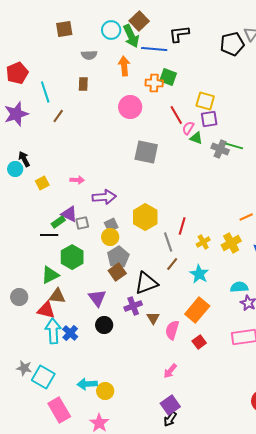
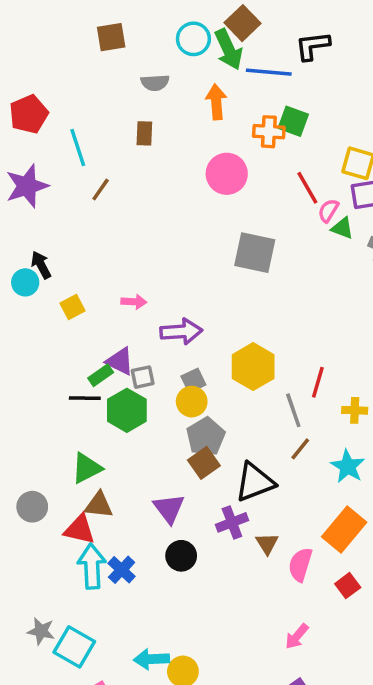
yellow cross: (203, 242) -> (355, 410), turned 32
green hexagon: (72, 257) -> (127, 410), moved

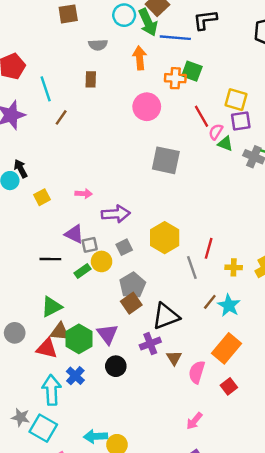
green rectangle: (101, 375) -> (82, 271), moved
yellow circle: (192, 402) -> (102, 261), moved
green hexagon: (127, 410) -> (79, 339), moved
brown line: (300, 449) -> (210, 302), moved
cyan arrow: (92, 566) -> (52, 390), moved

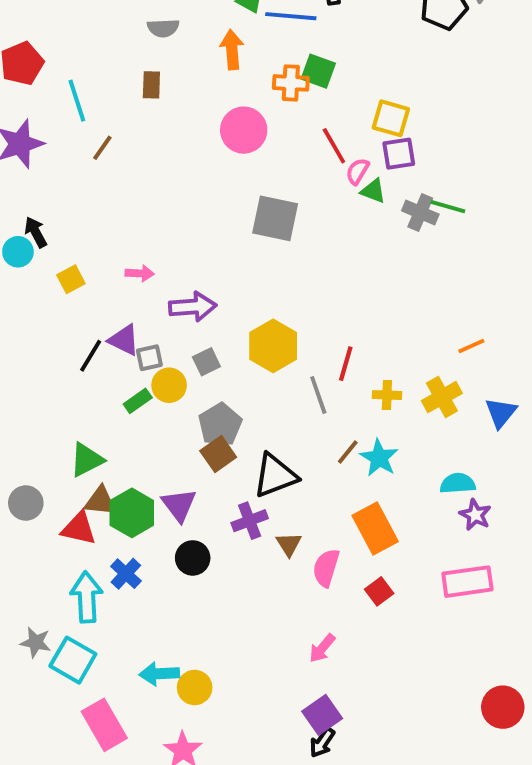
black line: (50, 259) -> (91, 356), moved, turned -60
orange rectangle: (226, 348) -> (375, 529), turned -68

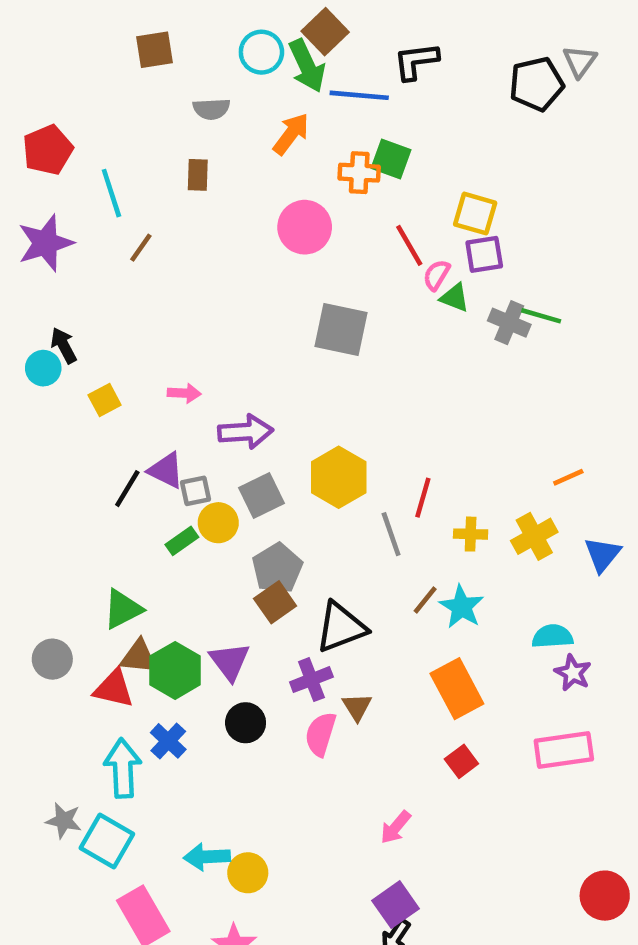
orange arrow: (232, 50) -> (291, 134), turned 42
gray square: (206, 362) -> (261, 495), size x1.4
pink semicircle: (326, 568) -> (321, 734), moved

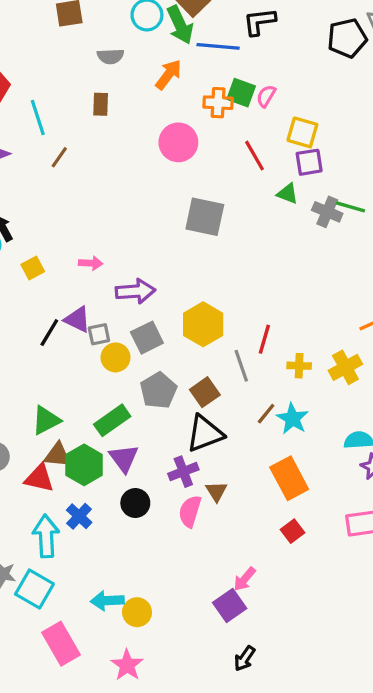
pink semicircle: (436, 275) -> (266, 96), moved
green rectangle: (182, 541) -> (112, 420), moved, size x1.5
brown square: (275, 602) -> (205, 392), moved
purple square: (396, 905) -> (230, 606), moved

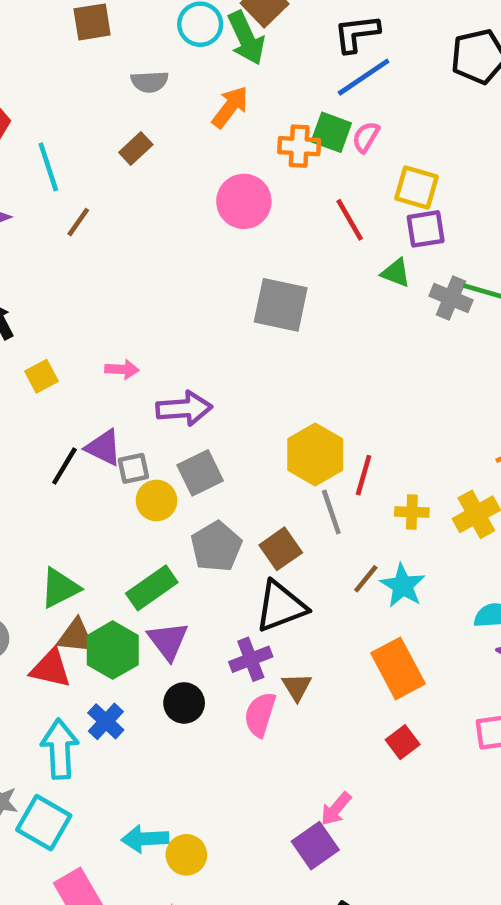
blue line: (218, 46) -> (364, 77), moved, turned -39
brown rectangle: (101, 104) -> (136, 148), turned 45
yellow hexagon: (203, 324) -> (315, 454), moved

